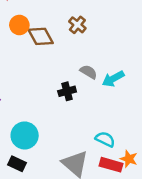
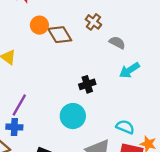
gray semicircle: (89, 72) -> (117, 43), moved
cyan circle: (25, 135) -> (73, 116), moved

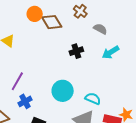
black cross: (87, 84) -> (76, 51), moved
blue cross: (14, 127) -> (25, 101), moved, turned -32
cyan semicircle: (125, 127) -> (93, 99), moved

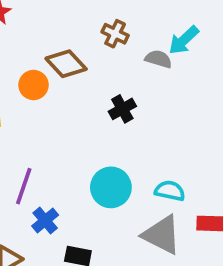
orange circle: (35, 14) -> (34, 85), moved
cyan arrow: (111, 52) -> (184, 40), moved

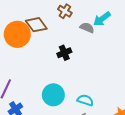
orange circle: (34, 85) -> (17, 34), size x1.6

